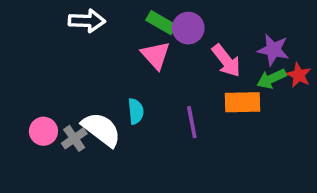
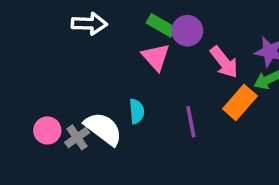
orange rectangle: (243, 102) -> (240, 102), turned -48

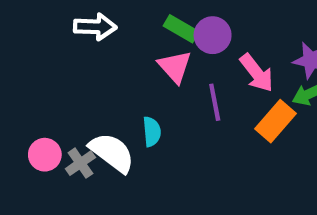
purple line: (191, 122) -> (215, 102), moved

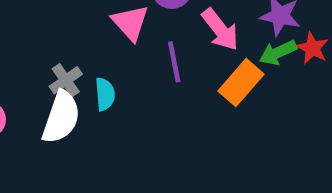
white semicircle: (112, 153) -> (61, 117), turned 72
gray cross: (80, 163) -> (66, 80), moved

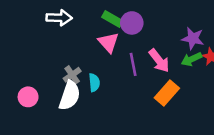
pink arrow: (220, 30) -> (159, 61), moved
orange rectangle: (241, 83) -> (167, 93), moved

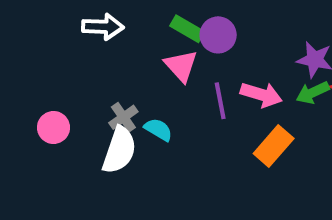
pink arrow: (159, 61) -> (261, 95), turned -35
cyan semicircle: (94, 83) -> (158, 130), turned -54
pink circle: (28, 97) -> (53, 128), moved

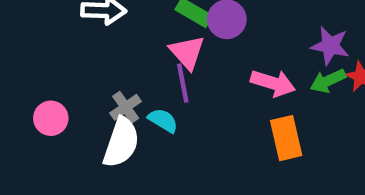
purple line: (220, 101) -> (183, 83), moved
orange rectangle: (274, 146) -> (286, 138), turned -54

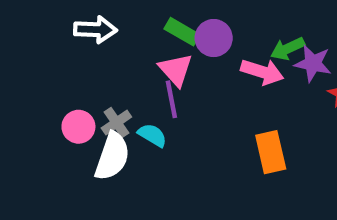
green arrow: (328, 81) -> (288, 49), moved
pink arrow: (273, 83) -> (262, 72), moved
pink circle: (51, 118) -> (78, 127), moved

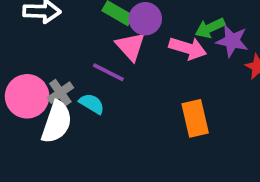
pink triangle: (176, 70) -> (131, 46), moved
purple line: (171, 99) -> (108, 72), turned -52
pink circle: (78, 127) -> (27, 96), size x1.5

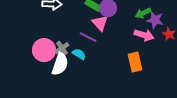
pink arrow: (188, 48) -> (144, 35), moved

